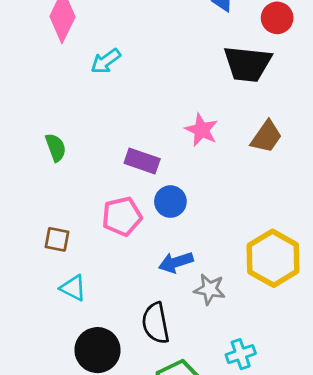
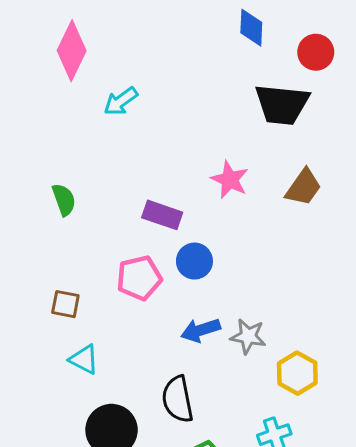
yellow hexagon: (273, 258) -> (297, 373), moved, size x0.7
gray star: (210, 289) -> (248, 336), moved

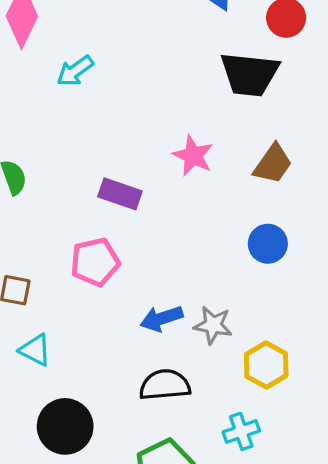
blue circle: (194, 261) -> (268, 244), moved
black semicircle: (178, 399) -> (165, 385), moved, turned 96

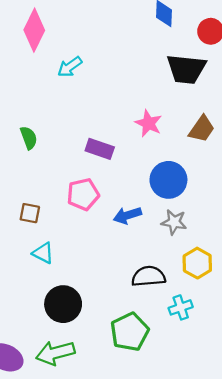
blue circle: (268, 244) -> (168, 180), moved, size x1.4
blue arrow: (161, 318) -> (127, 215), moved
gray star: (213, 325) -> (174, 222), moved
black semicircle: (165, 385) -> (148, 276), moved

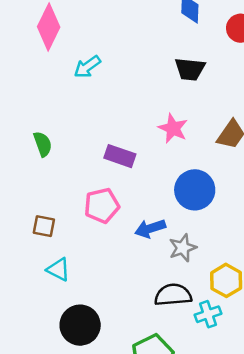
black trapezoid: (186, 69) -> (190, 69), moved, size x0.7
gray star: (174, 222) -> (183, 248), moved, turned -30
cyan cross: (181, 307) -> (208, 314), moved

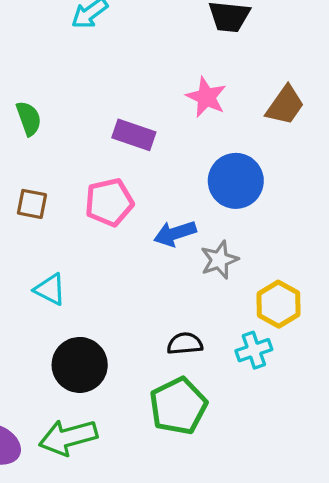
brown square: (44, 226) -> (32, 204), moved
black semicircle: (173, 295) -> (185, 344), moved, size x0.7

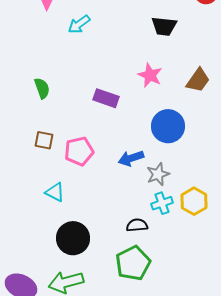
pink pentagon: (109, 202) -> (79, 151), moved
cyan cross: (254, 350) -> (162, 203), moved

